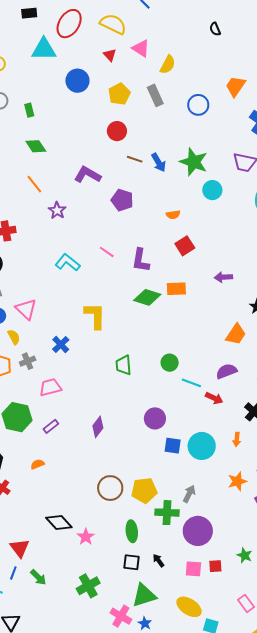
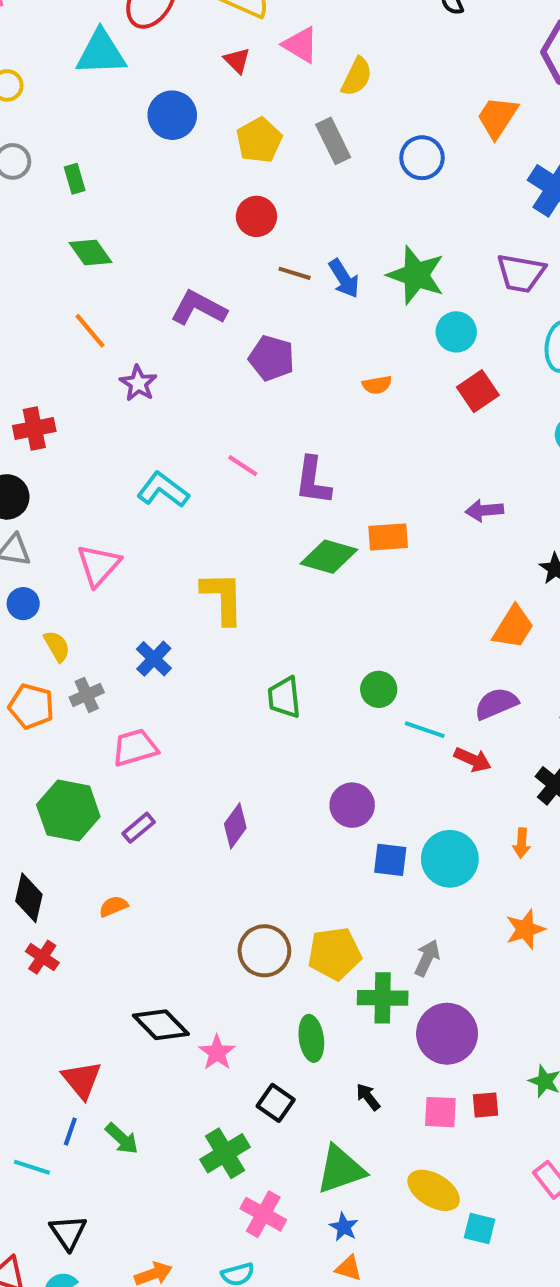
red square: (185, 246) -> (478, 391), moved
pink triangle: (26, 309) -> (99, 565), moved, turned 30
black square: (131, 562) -> (276, 1103), moved, turned 30
pink cross: (121, 616) -> (263, 1214), moved

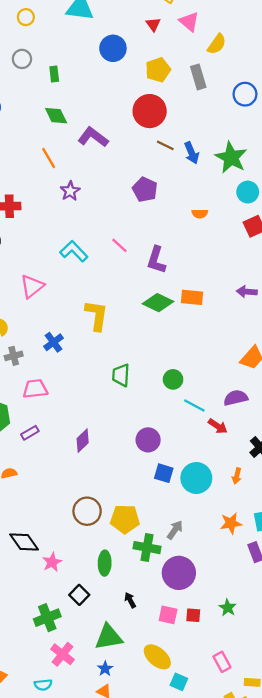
red circle: (256, 216) -> (150, 111), size x1.5
purple L-shape: (199, 308) -> (93, 137), moved

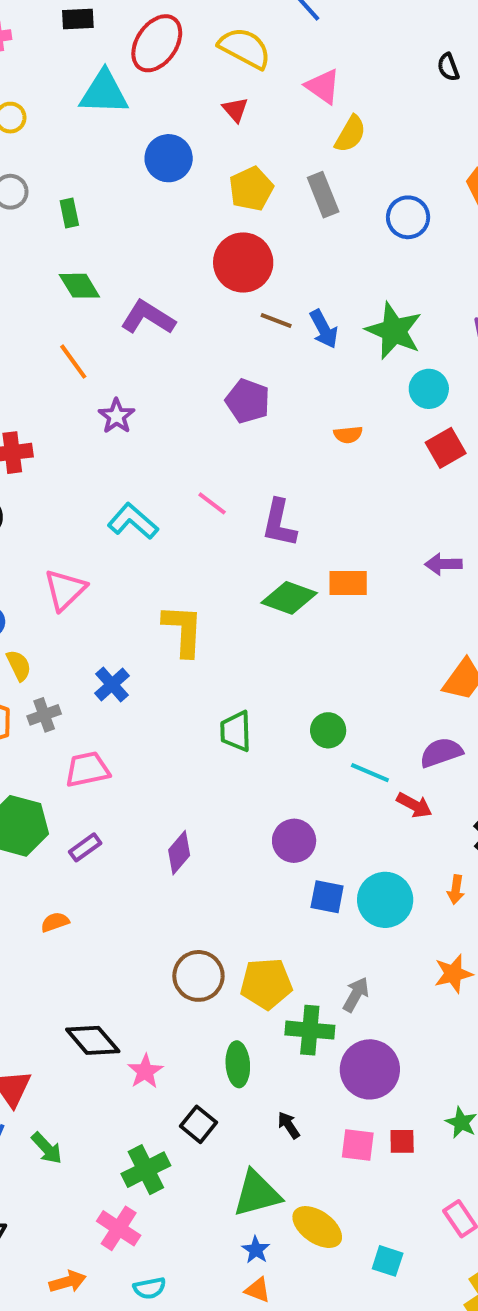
pink triangle: (189, 22) -> (323, 86), moved
pink cross: (62, 654) -> (119, 1228), moved
yellow ellipse: (157, 657) -> (317, 1227), moved

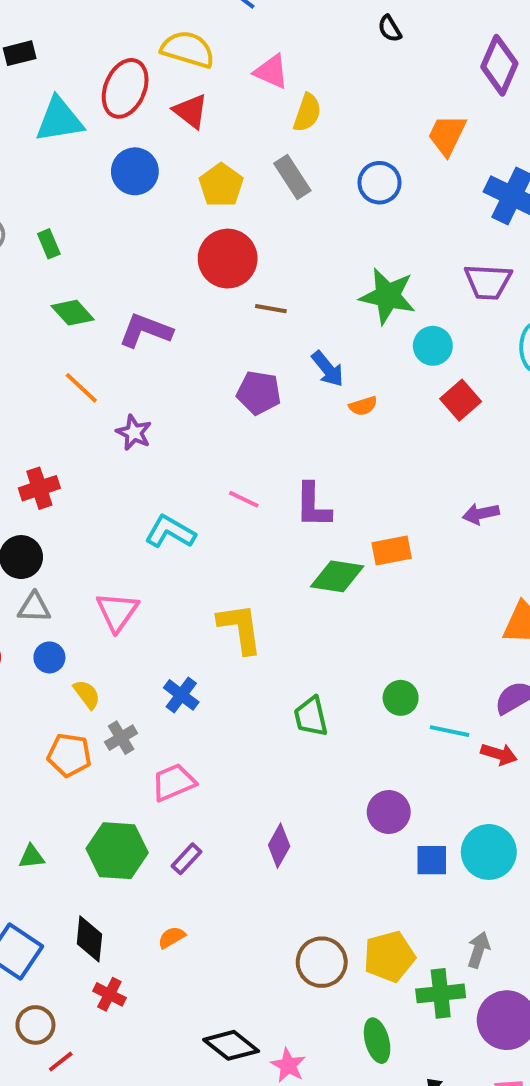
red ellipse: (157, 43) -> (125, 88), moved
red triangle: (235, 110) -> (191, 111), size x1.4
blue arrow: (324, 329) -> (328, 369), moved

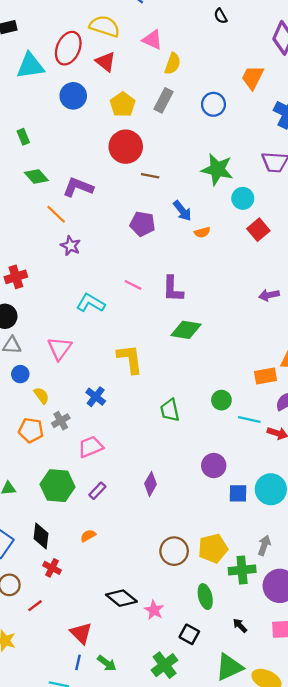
gray rectangle: (292, 177) -> (164, 100), turned 60
orange line: (81, 388) -> (56, 214), moved
orange rectangle: (392, 550) -> (266, 376), moved
red line: (61, 1062) -> (35, 606), moved

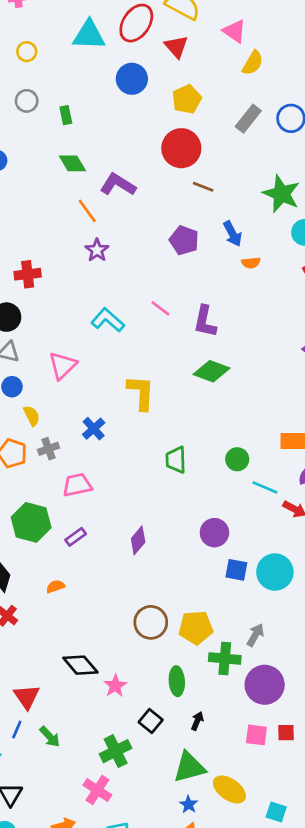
gray rectangle: (164, 100) -> (248, 119), moved
black arrow: (240, 625) -> (197, 721), moved, turned 56

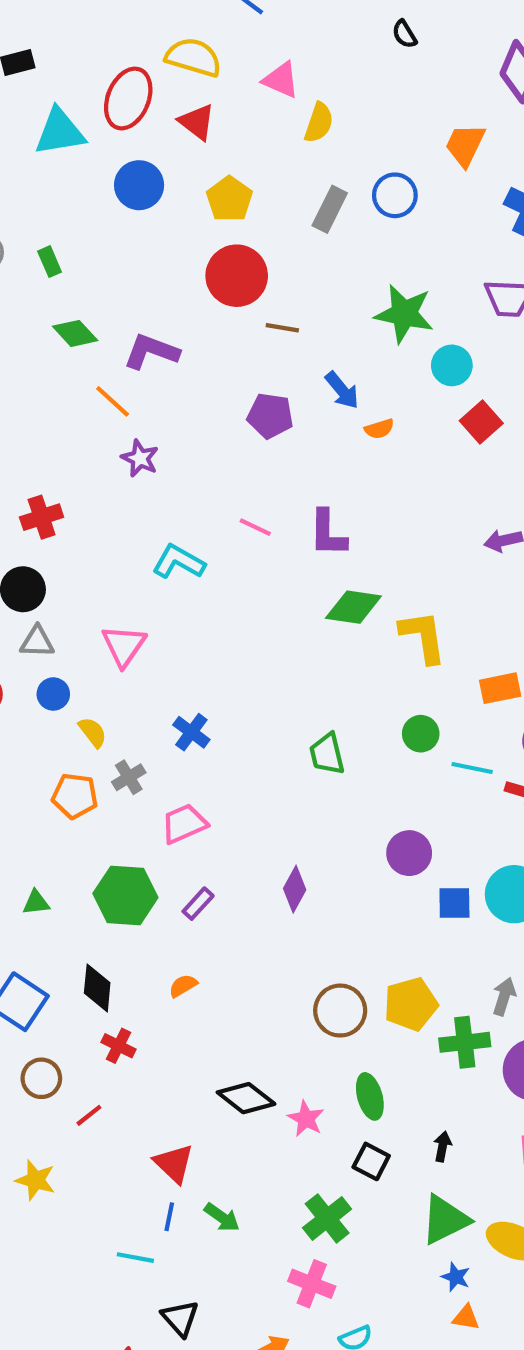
yellow L-shape: (141, 393) -> (423, 637), moved
green ellipse: (177, 681) -> (370, 1096), moved

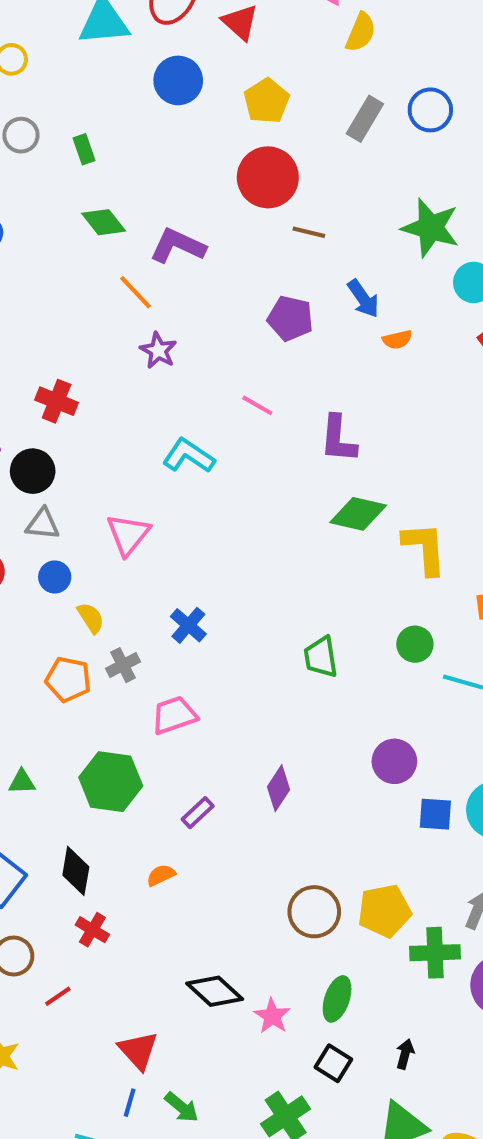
red cross: (42, 517) -> (57, 401), turned 36
pink line: (255, 527) -> (257, 405), moved
purple rectangle: (198, 904) -> (198, 813), moved
green ellipse: (370, 1096) -> (337, 999), turned 30

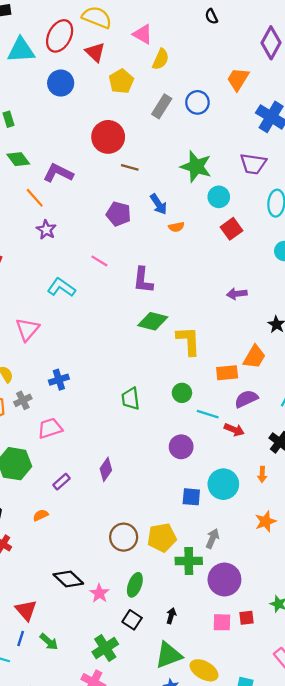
yellow pentagon: (266, 101) -> (121, 81), moved
blue cross: (188, 625) -> (59, 380), turned 30
purple circle: (394, 761) -> (181, 447), moved
blue square: (435, 814) -> (191, 497), moved

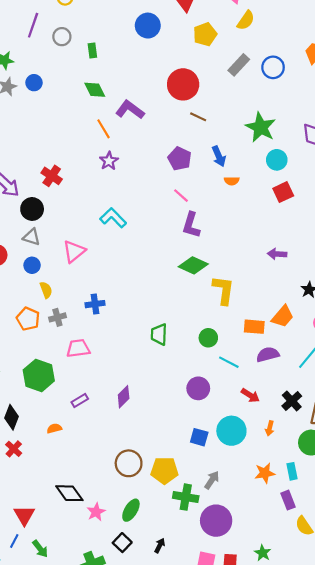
pink line: (99, 261) -> (181, 196), moved
red arrow: (234, 430) -> (250, 395), moved

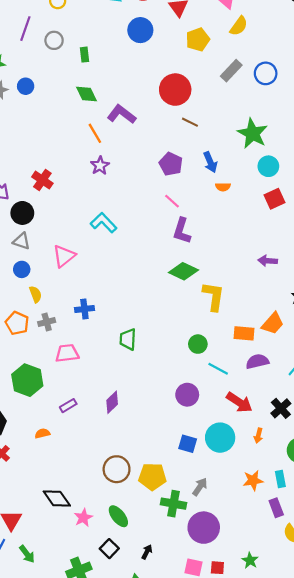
green trapezoid: (159, 334) -> (128, 339), moved
red arrow: (250, 395) -> (239, 402), size x1.4
green ellipse: (131, 510) -> (118, 516), turned -70

